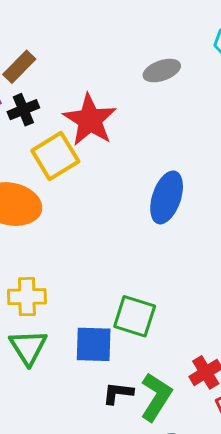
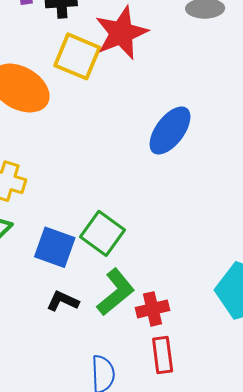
yellow square: (55, 156) -> (77, 56), turned 36
green L-shape: (156, 397) -> (116, 292), moved

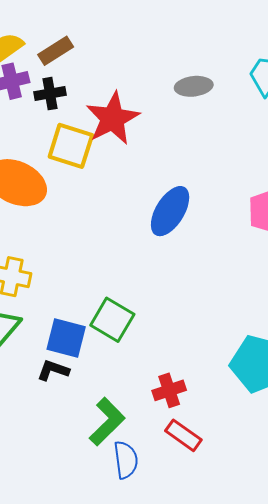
green L-shape: (116, 292) -> (107, 422), moved
black L-shape: (63, 301) -> (53, 370), moved
red rectangle: (163, 355) -> (183, 435), turned -42

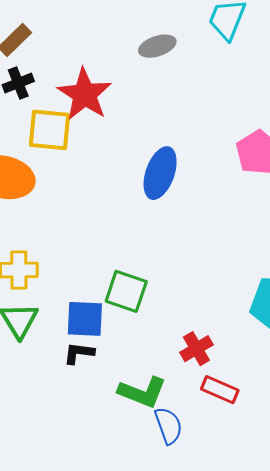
green L-shape: (107, 422) -> (142, 392), turned 78

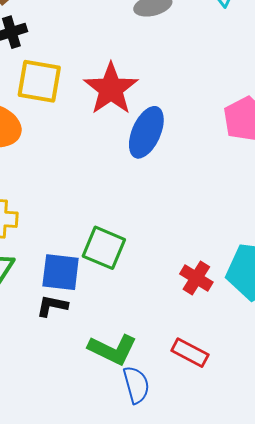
red star: (85, 94) -> (111, 89), moved
red cross: (196, 349) -> (196, 278), moved, turned -32

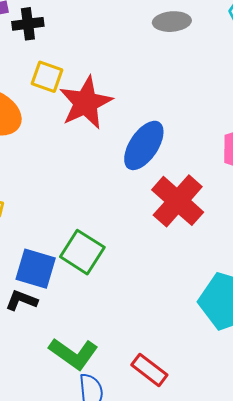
yellow square: (39, 81) -> (47, 77), size x0.7
red star: (111, 89) -> (86, 103), moved
red cross: (196, 278) -> (178, 201), moved, size x1.6

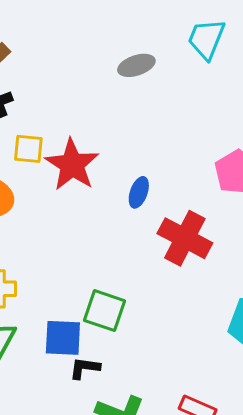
blue ellipse: (144, 145) -> (139, 192), size x0.6
black L-shape: (21, 300) -> (85, 368), moved

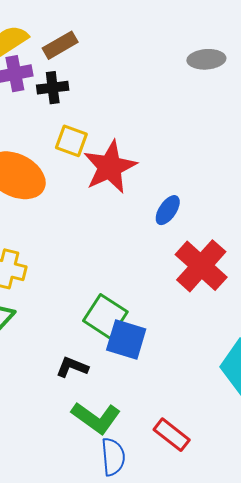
gray ellipse: (136, 65) -> (206, 59), moved
blue square: (63, 338) -> (126, 340), moved

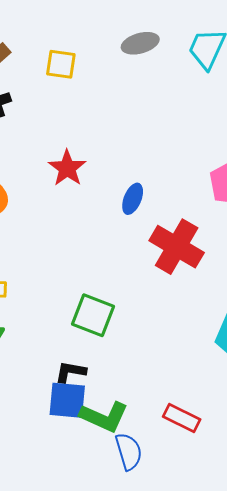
yellow square: (71, 141) -> (61, 64), moved
red star: (110, 167) -> (67, 168), size x0.7
blue square: (126, 340) -> (67, 400), moved

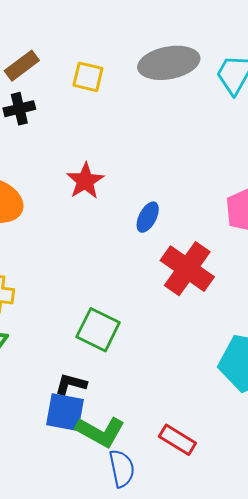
gray ellipse: (140, 43) -> (169, 63), size x1.6

